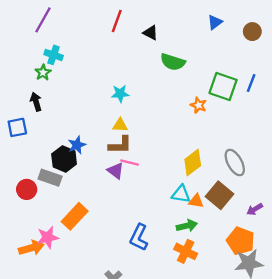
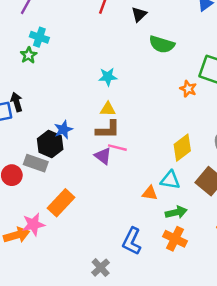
black triangle: (151, 33) -> (139, 14), turned 49
black arrow: (36, 102) -> (17, 102), moved
orange triangle: (196, 201) -> (150, 193), moved
blue L-shape: (139, 237) -> (132, 241), moved

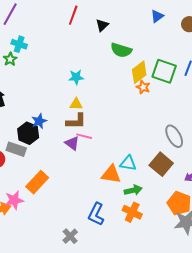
yellow diamond: (182, 148) -> (139, 72), moved
orange triangle: (150, 193) -> (111, 174), size x1.5

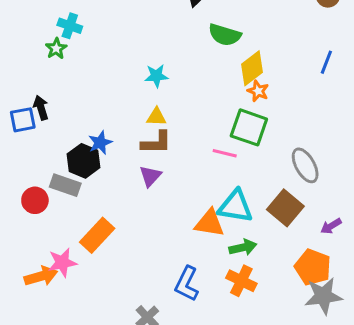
green square: (164, 71) -> (249, 127), moved
pink line: (84, 136) -> (225, 153), moved
purple triangle: (72, 143) -> (150, 176), turned 35
cyan triangle: (128, 163) -> (235, 206), size x1.4

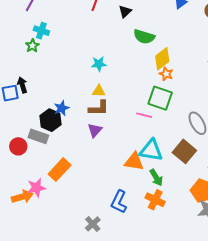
green arrow: (243, 247) -> (156, 178), turned 72

